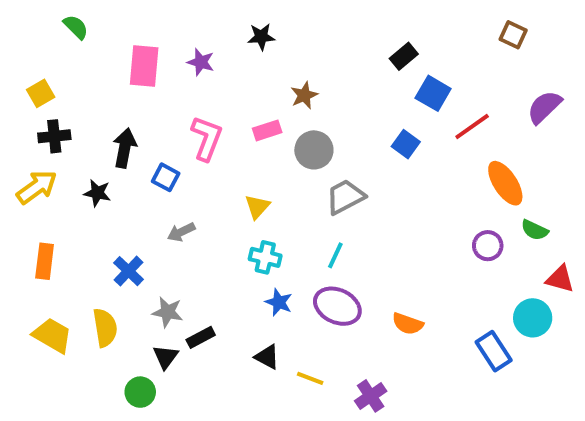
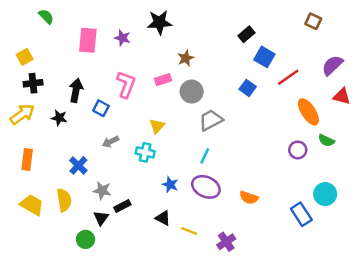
black star: (261, 37) -> (159, 22), size x1.5
cyan cross: (265, 257) -> (145, 152), moved
red triangle: (560, 279) -> (342, 96), moved

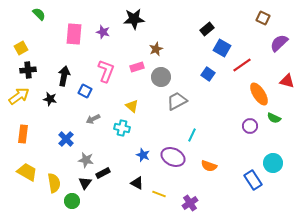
purple semicircle: (332, 65) -> (279, 43), moved
yellow triangle: (157, 126) -> (132, 106), turned -32
cyan line: (205, 156) -> (192, 135), moved
yellow semicircle: (64, 200) -> (54, 183), moved

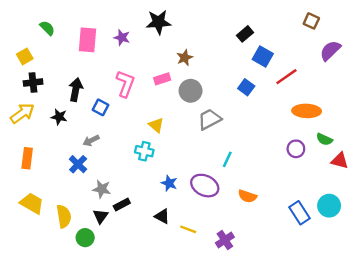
green semicircle: (39, 14) -> (47, 28), moved
red triangle: (287, 81) -> (340, 161), moved
orange ellipse: (259, 94) -> (307, 111), turned -55
gray arrow: (93, 119) -> (91, 141), moved
cyan circle: (273, 163) -> (329, 206), moved

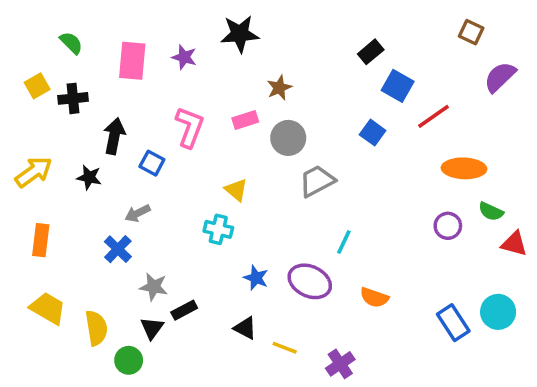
black cross: (33, 83) -> (73, 98), moved

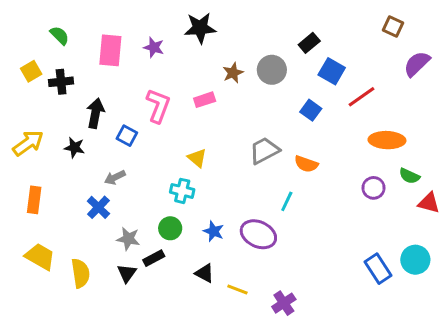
gray circle: (288, 138) -> (272, 70), moved
orange semicircle: (374, 298) -> (306, 164), moved
green circle: (129, 360) -> (170, 228), moved

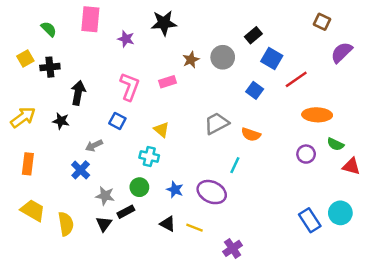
pink rectangle: (110, 50) -> (90, 19), moved
blue square: (127, 136) -> (117, 121), moved
yellow line: (237, 290) -> (195, 228), moved

